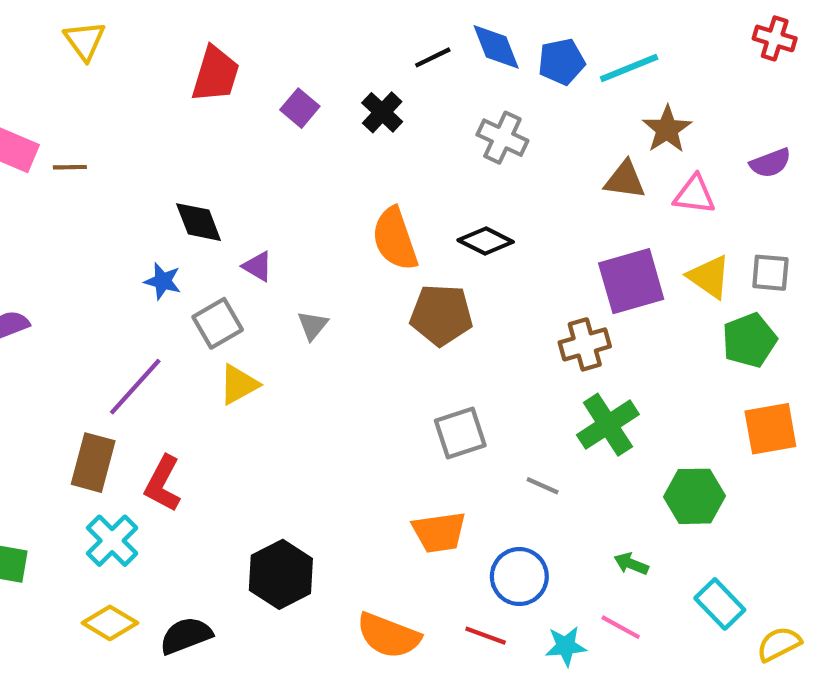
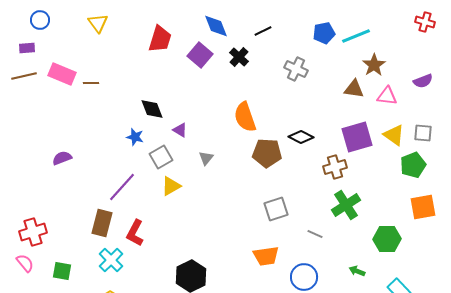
blue diamond: (496, 47) -> (216, 26), moved
purple square: (300, 108) -> (200, 55), size x1.4
black diamond: (486, 241) -> (301, 137), moved

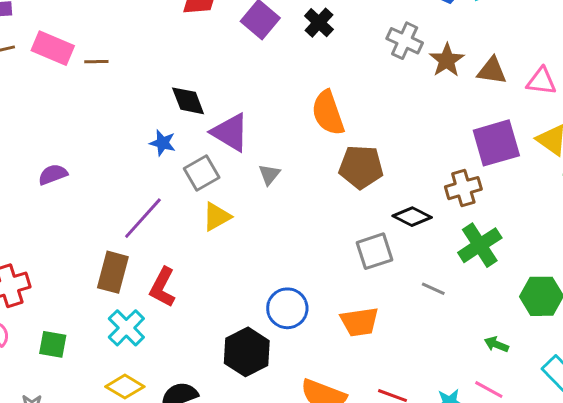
brown star: (374, 65) -> (447, 60), moved
purple triangle: (180, 130) -> (230, 132), size x1.8
black diamond: (301, 137) -> (412, 217), moved
blue circle: (304, 277) -> (287, 308), moved

